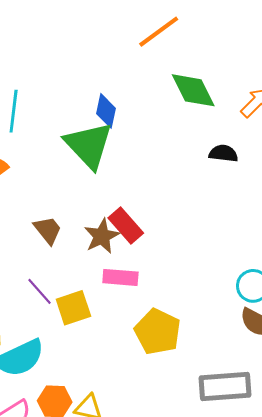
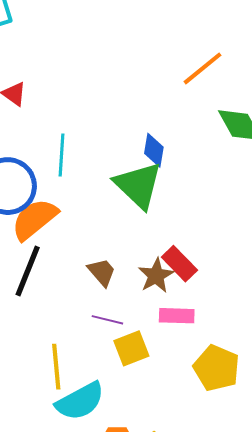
purple line: (39, 291) -> (107, 320), moved, turned -32

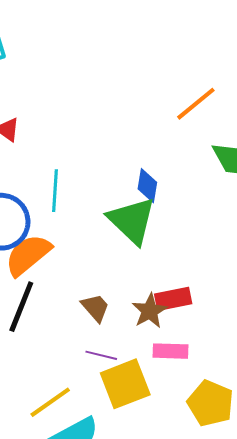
red rectangle: (179, 264) -> (173, 299), turned -57
yellow square: (131, 348) -> (125, 384), size x1.4
yellow line: (56, 367) -> (50, 402), turned 60

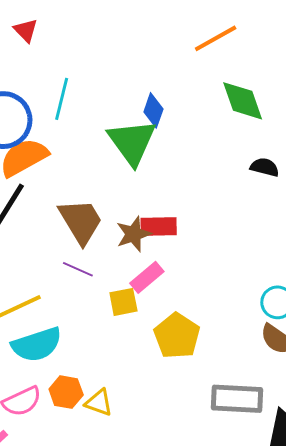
brown trapezoid: (95, 308) -> (81, 221), size x1.6
pink rectangle: (170, 351) -> (147, 277), turned -52
yellow square: (125, 384) -> (123, 302), moved, size x0.6

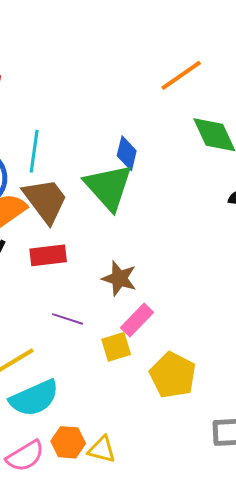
brown trapezoid: (81, 221) -> (45, 200), moved
red rectangle: (159, 227) -> (48, 255), moved
brown star: (134, 234) -> (119, 278), turned -30

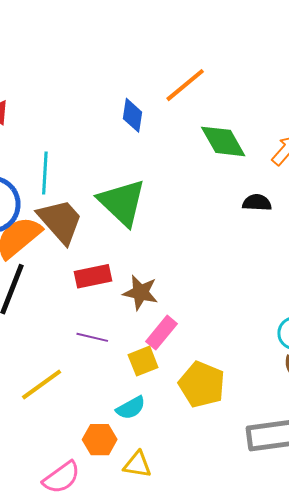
blue diamond: (127, 153) -> (132, 115), moved
red rectangle: (48, 255) -> (93, 276), moved
cyan semicircle: (34, 398) -> (131, 408), moved, size x0.6
orange hexagon: (68, 442) -> (100, 440), moved

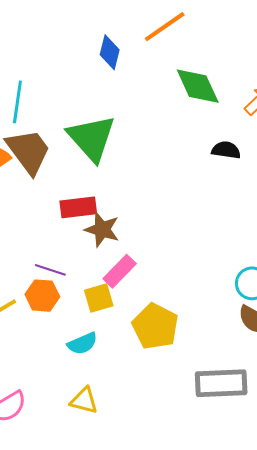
red rectangle: (93, 276) -> (78, 207), moved
orange hexagon: (100, 440) -> (42, 296), moved

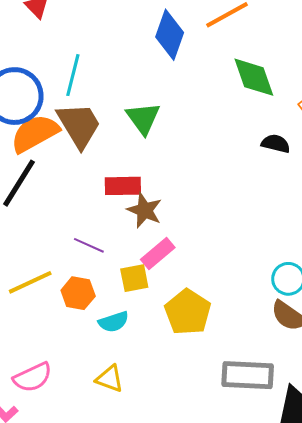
blue diamond: (110, 52) -> (170, 35), size x1.4
green triangle: (92, 138) -> (143, 118), size x0.7
orange hexagon: (42, 296) -> (78, 293), moved

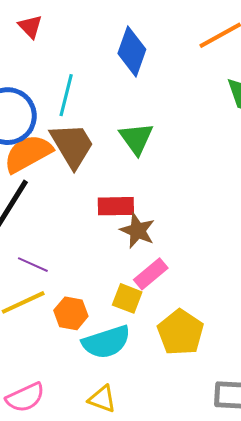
blue diamond: (170, 35) -> (132, 51), moved
purple line: (89, 245) -> (33, 265), moved
yellow square: (134, 278) -> (127, 298), turned 32
cyan semicircle: (114, 322) -> (106, 342), size x1.6

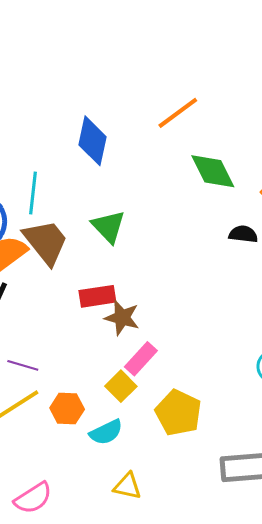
yellow square: (127, 298) -> (121, 386), turned 32
cyan semicircle: (106, 342) -> (106, 432), size x0.7
yellow triangle: (102, 399) -> (127, 486), moved

